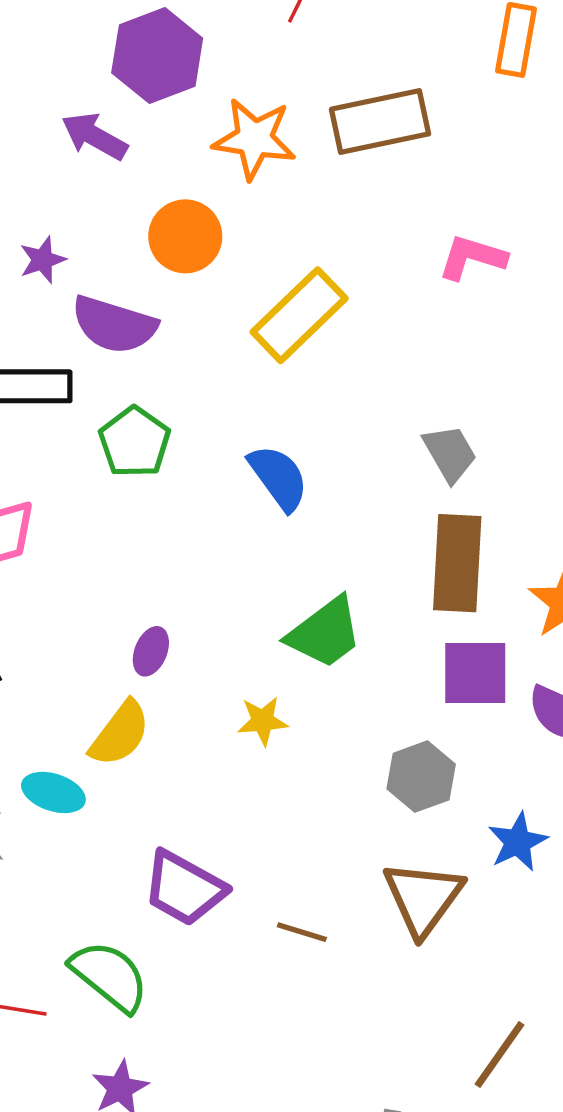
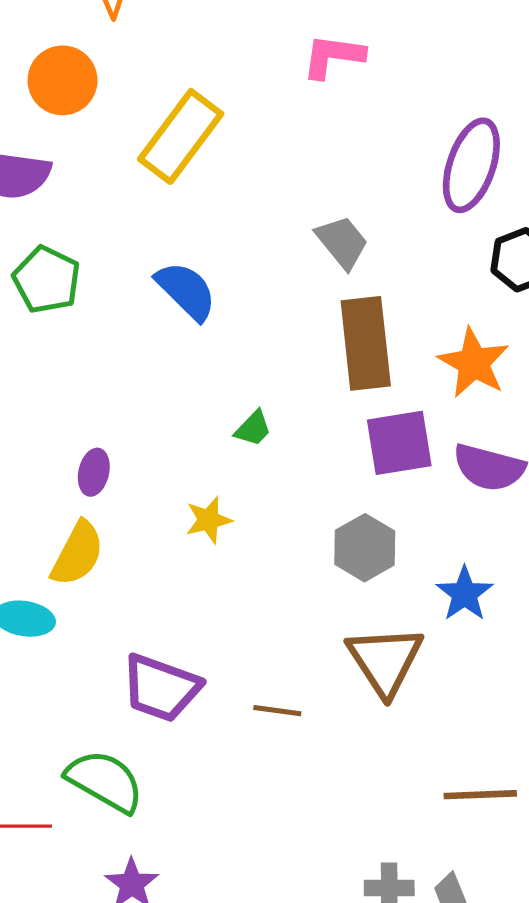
green trapezoid: (325, 633) -> (253, 428), size x0.5
brown line: (500, 1055) -> (480, 795), turned 62

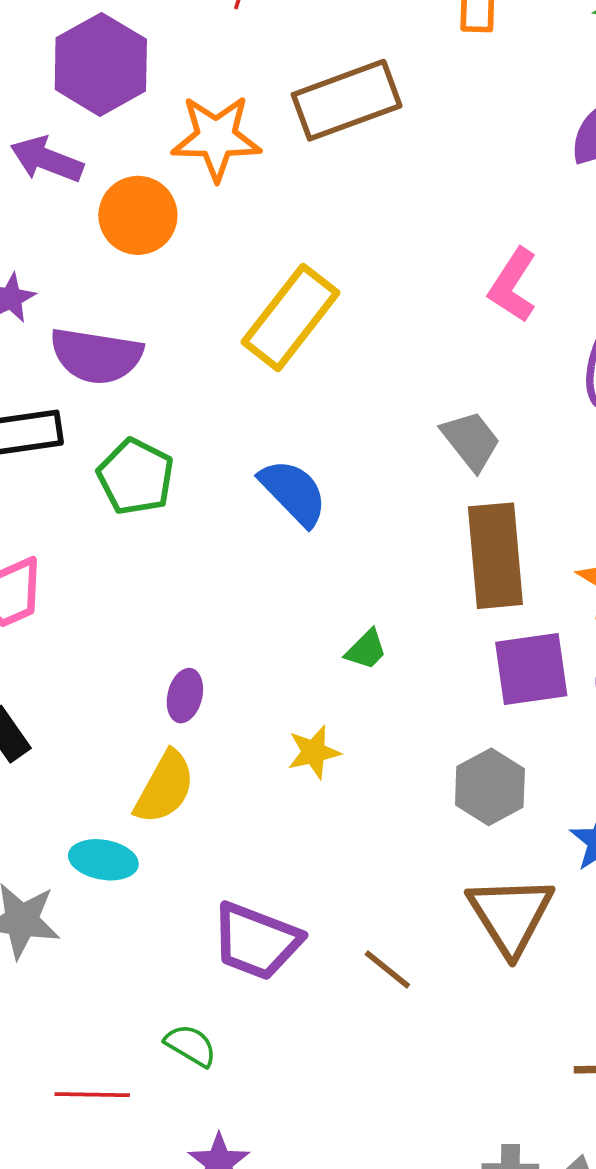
pink L-shape: (333, 56) -> (513, 285), moved, turned -66
orange circle: (63, 80) -> (138, 215), moved
brown line: (277, 711) -> (387, 970), turned 30
green semicircle: (105, 781) -> (191, 1045), size x0.6

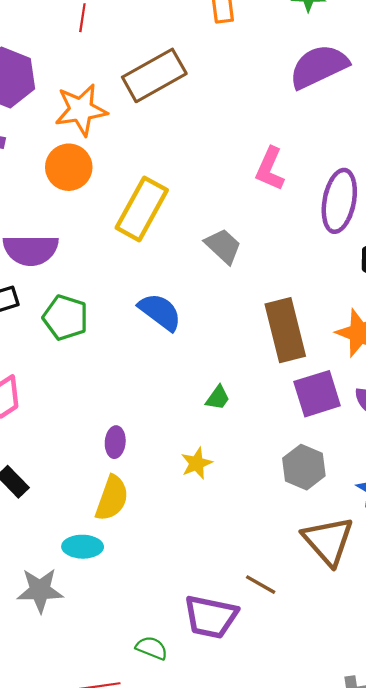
orange circle: (138, 215) -> (69, 167), moved
gray trapezoid: (471, 441) -> (223, 246), moved
purple trapezoid: (256, 941) -> (211, 617), moved

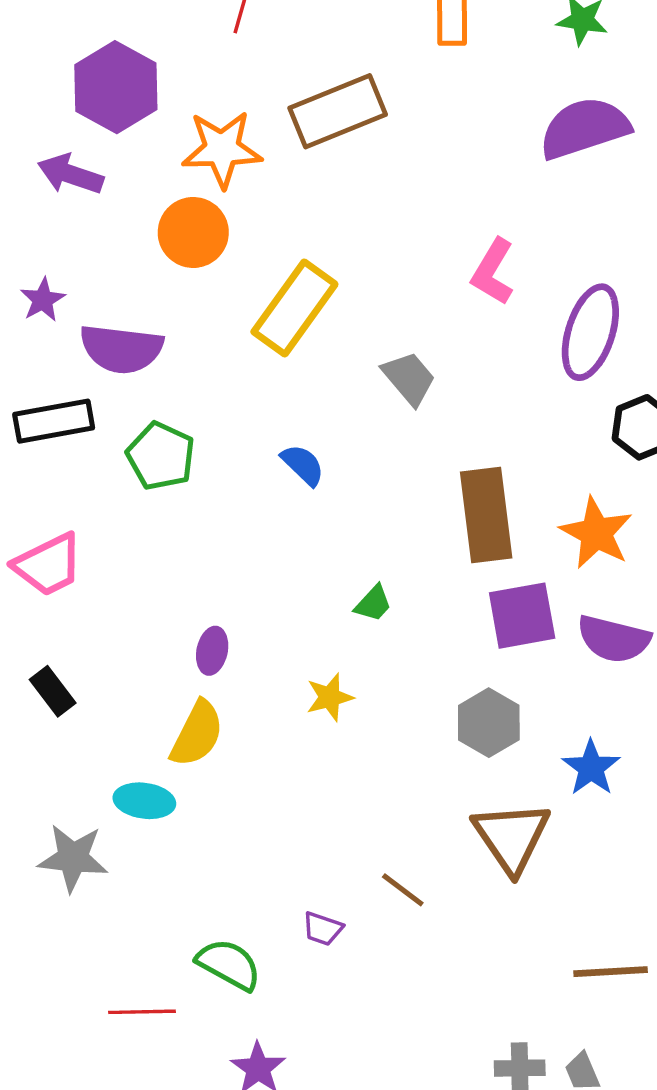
blue semicircle: (160, 312) -> (303, 465), size x0.7
purple trapezoid: (211, 617) -> (323, 929), size x0.5
green semicircle: (152, 648) -> (229, 964), size x1.4

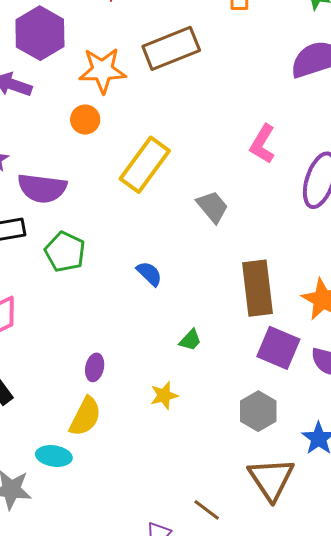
orange circle: (193, 232) -> (85, 120), size x0.7
blue semicircle: (303, 465) -> (149, 274), moved
purple square: (522, 616) -> (278, 348), turned 33

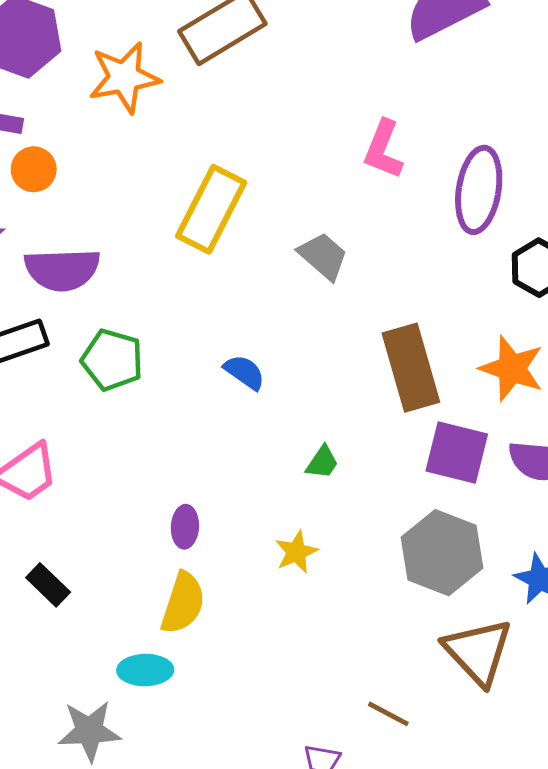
orange circle: (85, 120) -> (34, 169), moved
gray hexagon: (258, 411) -> (442, 553), size x1.4

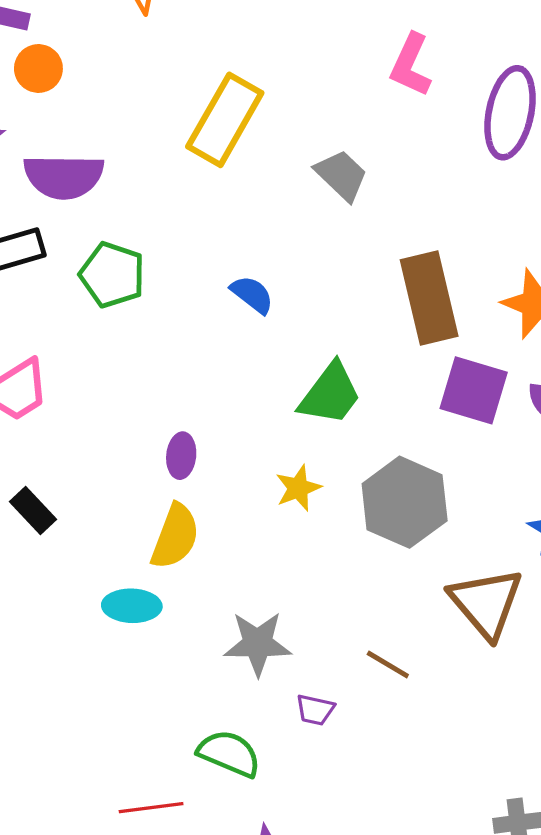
green trapezoid: (322, 462) -> (330, 394), size x1.8
gray hexagon: (442, 553) -> (405, 502), moved
gray star: (89, 731) -> (258, 644), moved

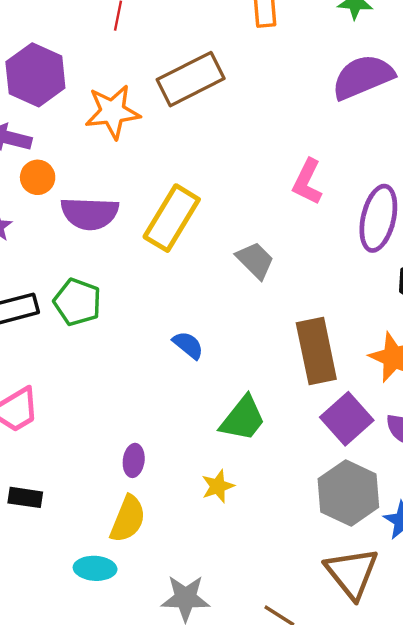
purple semicircle: (64, 176) -> (90, 213), moved
green pentagon: (112, 275) -> (77, 302), moved
purple square: (474, 390) -> (347, 419), turned 30
gray hexagon: (405, 502) -> (348, 493), moved
black rectangle: (33, 511) -> (25, 497), turned -40

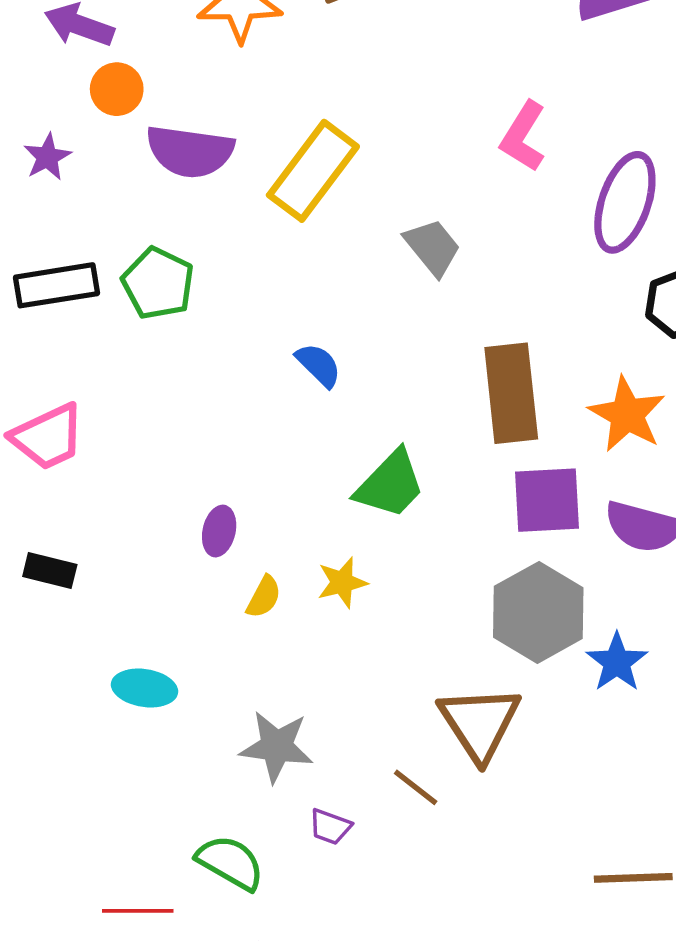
purple square: (347, 419) -> (547, 500), turned 33
yellow semicircle: (128, 519) -> (264, 597), moved, size x0.6
brown triangle: (352, 573) -> (480, 723), moved

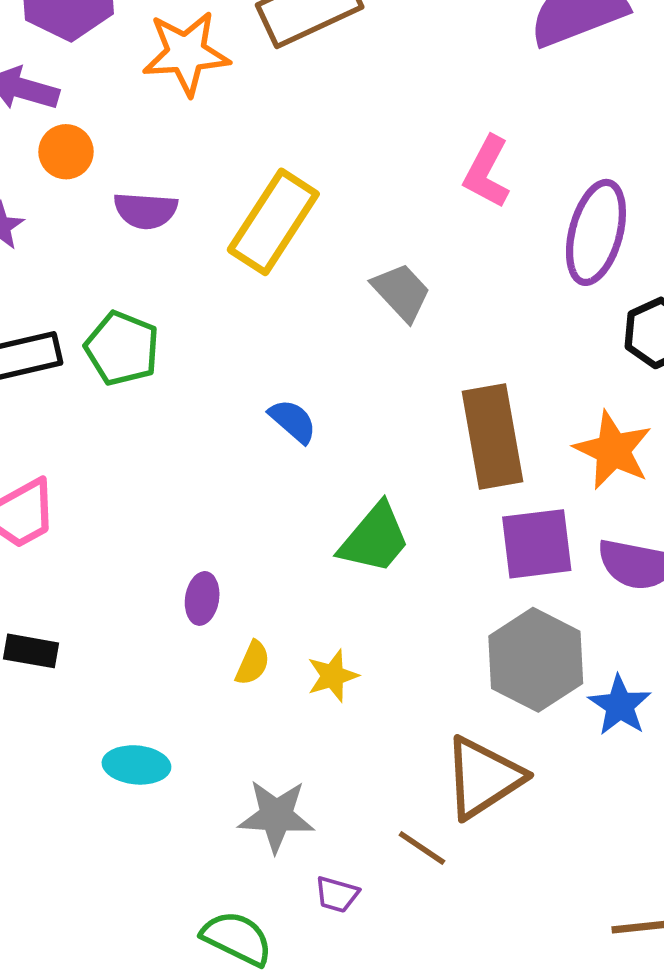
purple semicircle: (190, 151) -> (146, 211), size x0.7
yellow star: (342, 582) -> (333, 676), moved
brown triangle: (480, 723) -> (483, 777), turned 34

